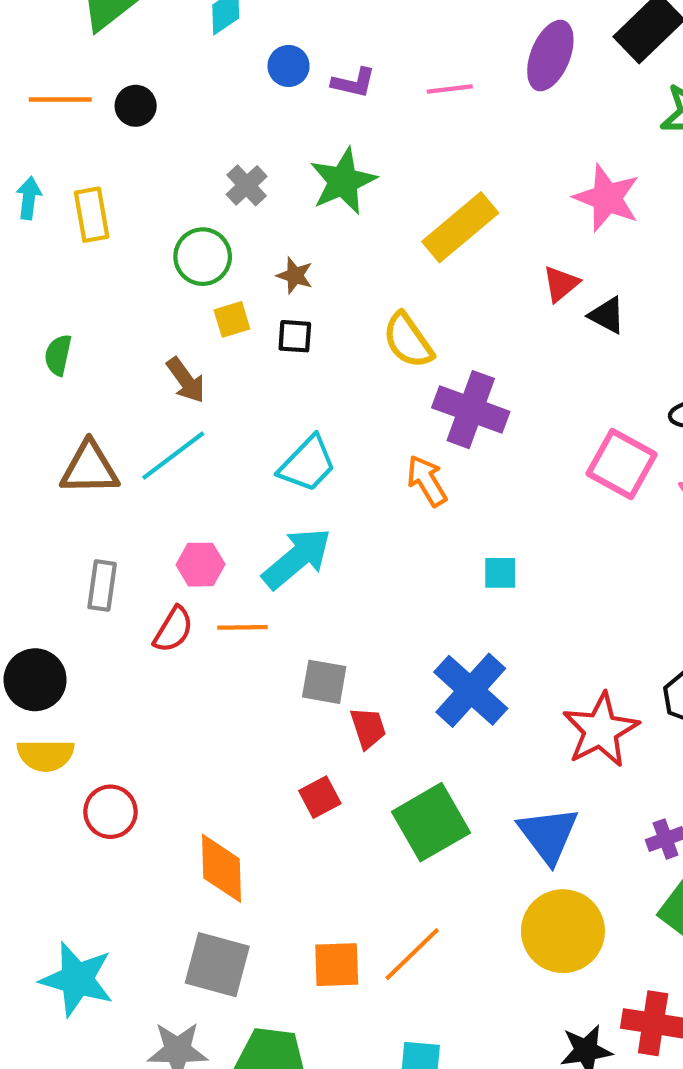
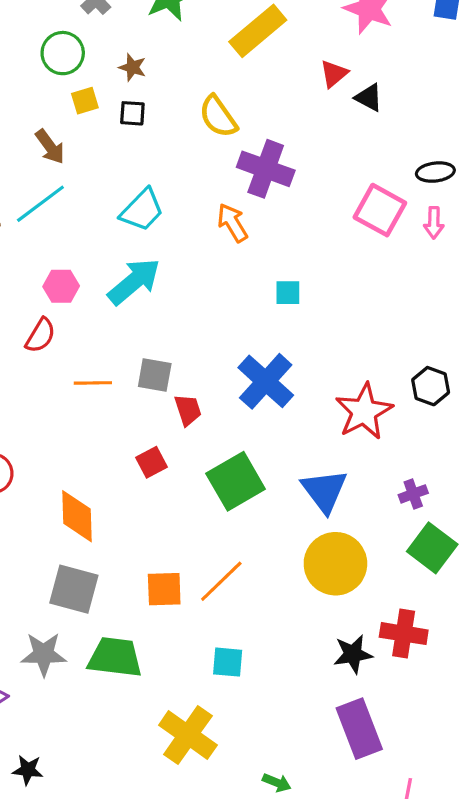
orange line: (242, 627) -> (93, 383), moved

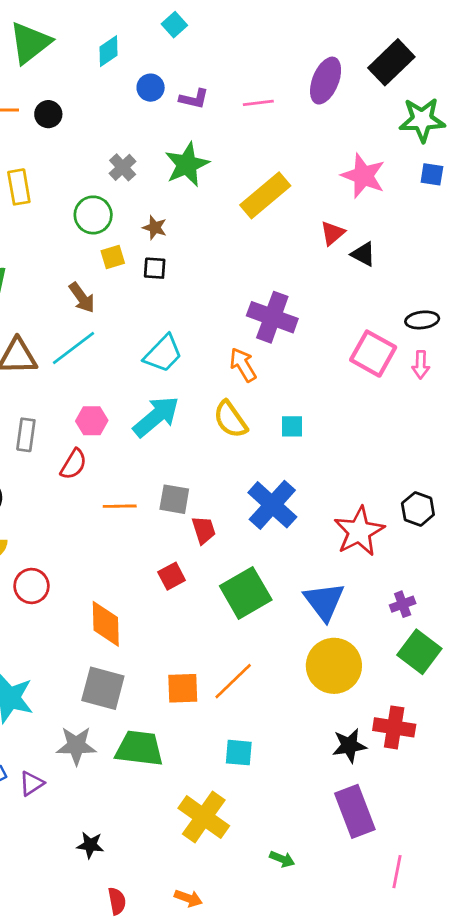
yellow semicircle: (218, 117) -> (230, 419), moved
black star: (28, 770) -> (90, 845), moved

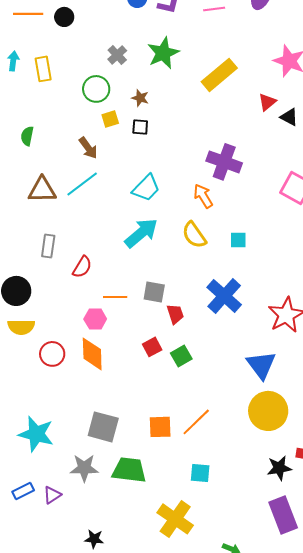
pink hexagon: (92, 421) -> (95, 319), moved
green square: (246, 593) -> (181, 356), moved, size x0.6
orange diamond: (106, 624) -> (92, 354), moved

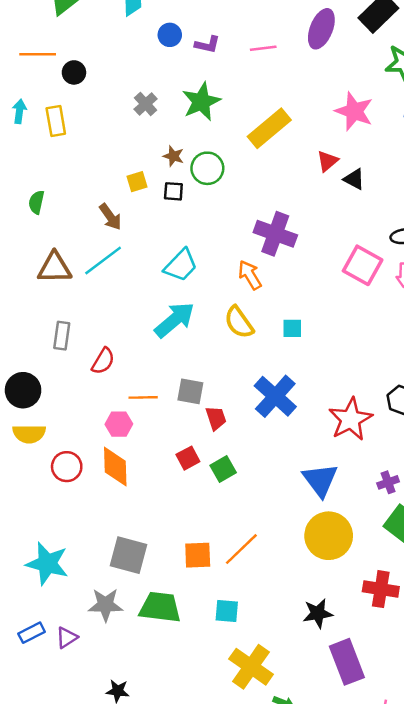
black circle: (64, 17) -> (74, 72), moved
green circle: (96, 89) -> (207, 168), moved
black star: (279, 468) -> (318, 613), moved
cyan square: (200, 473) -> (227, 611), moved
yellow cross: (175, 519) -> (251, 667), moved

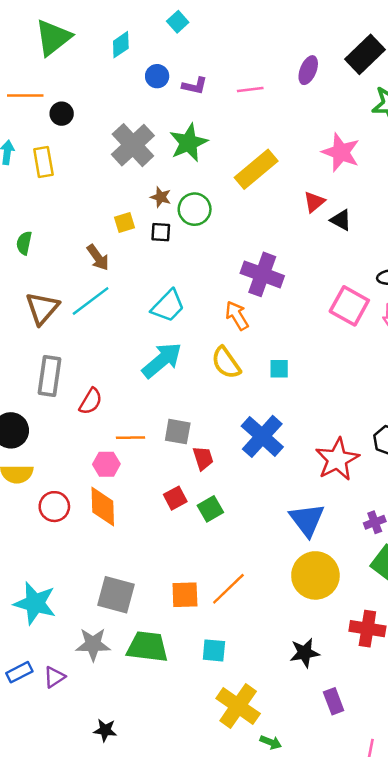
purple ellipse: (321, 29) -> (308, 70), size x0.7
gray cross: (146, 104) -> (133, 145), size x1.8
brown triangle: (55, 268) -> (42, 308), turned -48
gray rectangle: (62, 336) -> (50, 376), size x1.4
purple rectangle: (347, 662) -> (334, 701), size x0.6

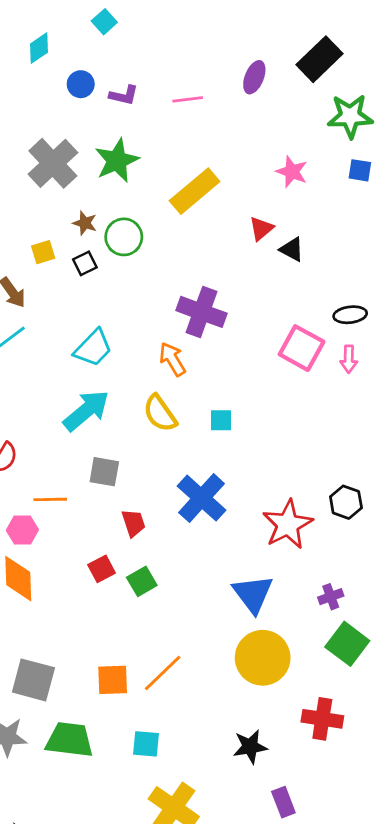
pink star: (341, 152) -> (292, 172), size x0.7
black square: (161, 232) -> (85, 263), turned -30
gray square: (178, 432) -> (104, 472), moved

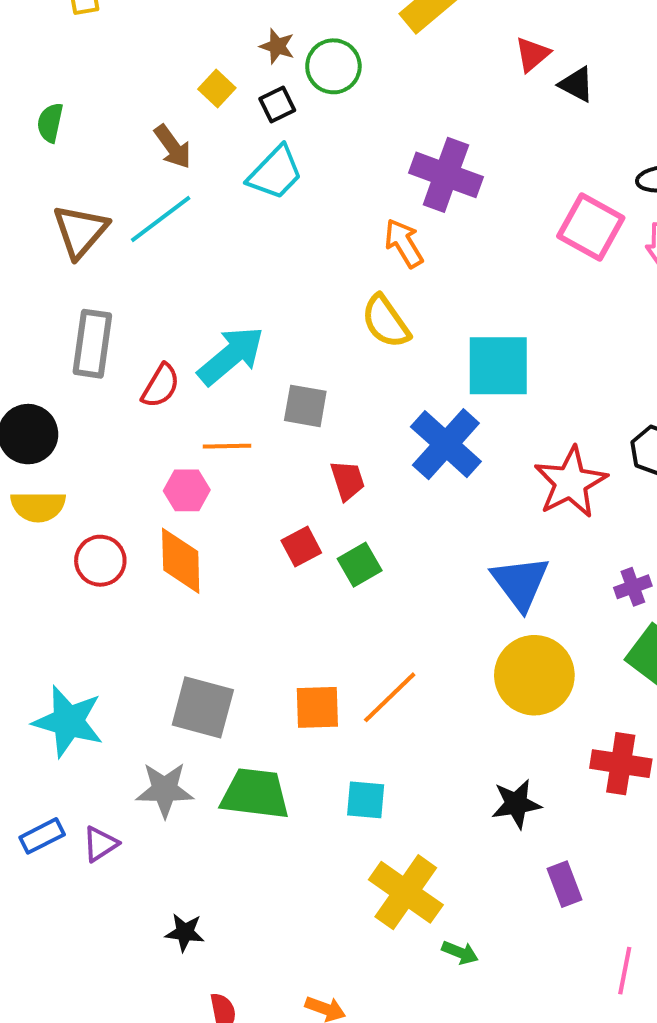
yellow square: (43, 252) -> (217, 88), turned -30
cyan trapezoid: (93, 348) -> (275, 173), moved
cyan arrow: (86, 411) -> (231, 356), moved
cyan square: (221, 420) -> (498, 366), moved, size x2.0

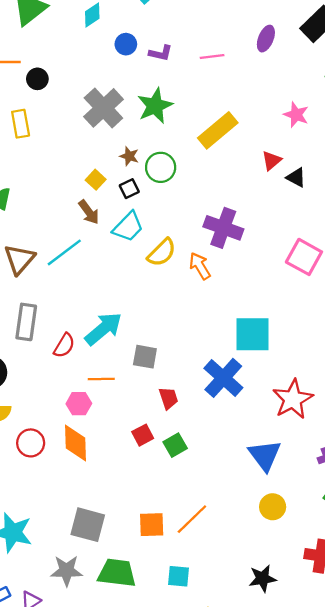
brown arrow: (173, 147) -> (89, 212), moved
yellow semicircle: (386, 322) -> (162, 252), moved, turned -100
yellow circle: (534, 675) -> (273, 507), size x0.6

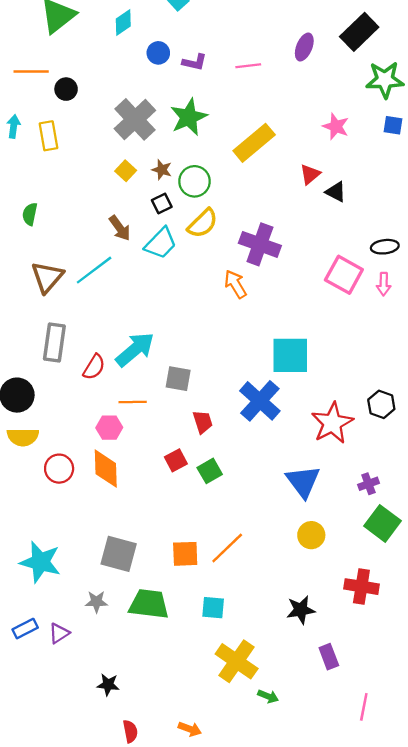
yellow square: (96, 180) -> (126, 171), moved
yellow semicircle: (162, 252) -> (203, 223), moved
gray star: (66, 571) -> (96, 602), size x0.7

